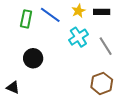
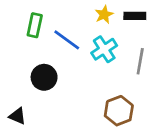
blue line: (50, 15) -> (67, 40), moved
gray line: (106, 46) -> (140, 61), turned 42
brown hexagon: (102, 83) -> (119, 111), moved

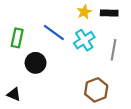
green rectangle: (35, 25) -> (17, 38), moved

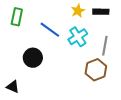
green rectangle: (17, 38) -> (17, 17), moved
brown hexagon: (96, 90) -> (96, 70), moved

